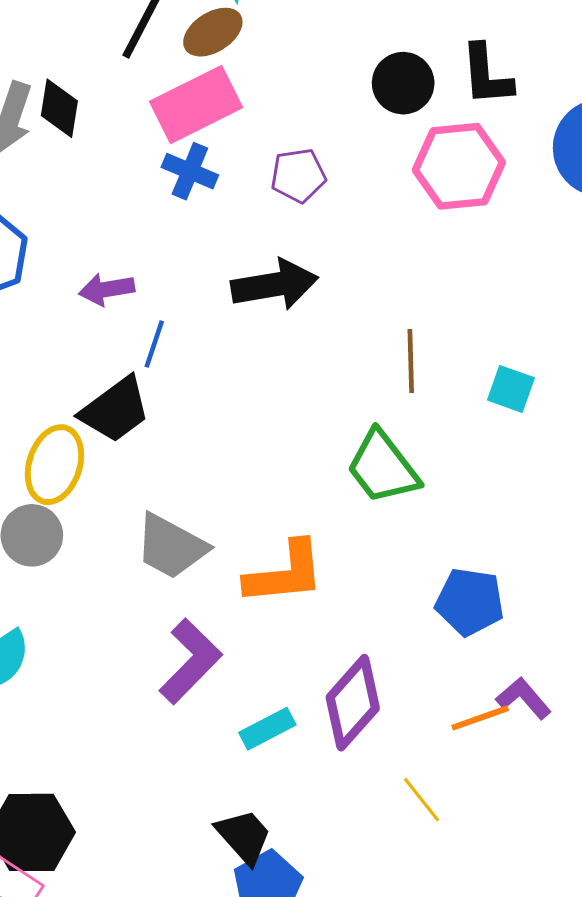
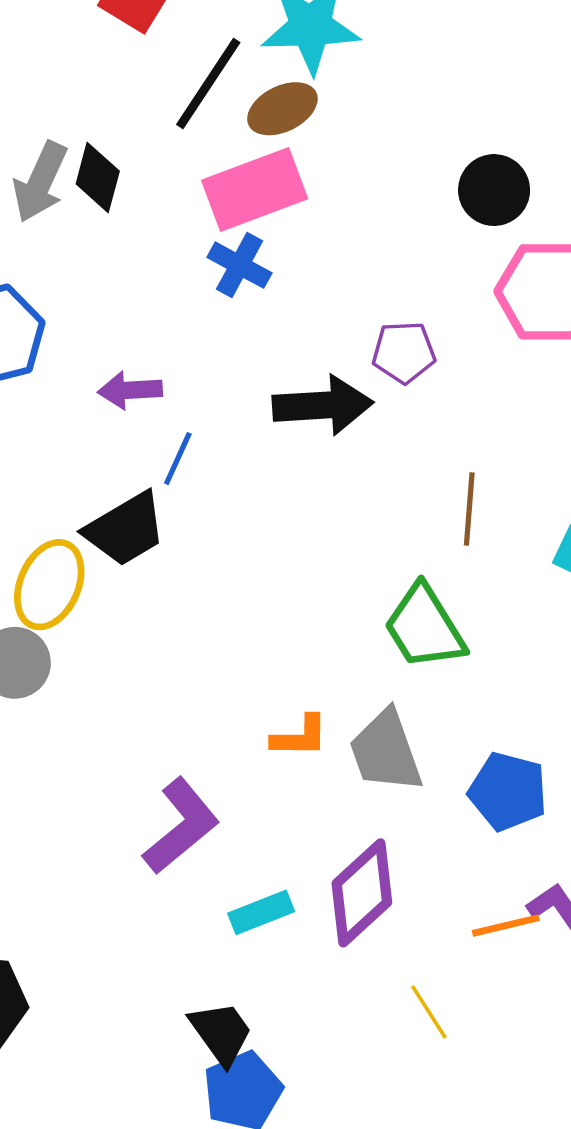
purple pentagon: (298, 175) -> (404, 352), moved
gray trapezoid: (171, 546) -> (386, 751), moved, turned 36
orange L-shape: (285, 573) -> (300, 737), size x0.6

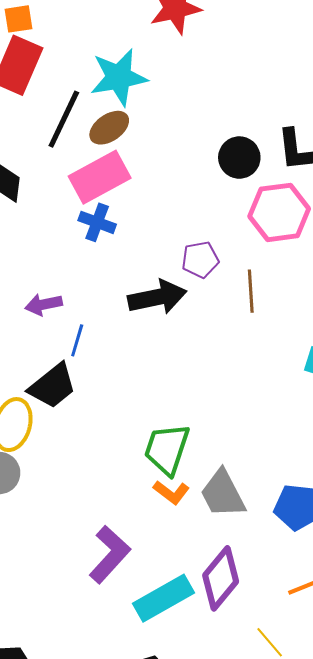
brown line: (469, 509) -> (251, 291), moved
green trapezoid: (424, 627) -> (167, 449), moved, turned 58
orange L-shape: (300, 737) -> (171, 492), turned 45
cyan rectangle: (261, 912) -> (163, 598), size x1.6

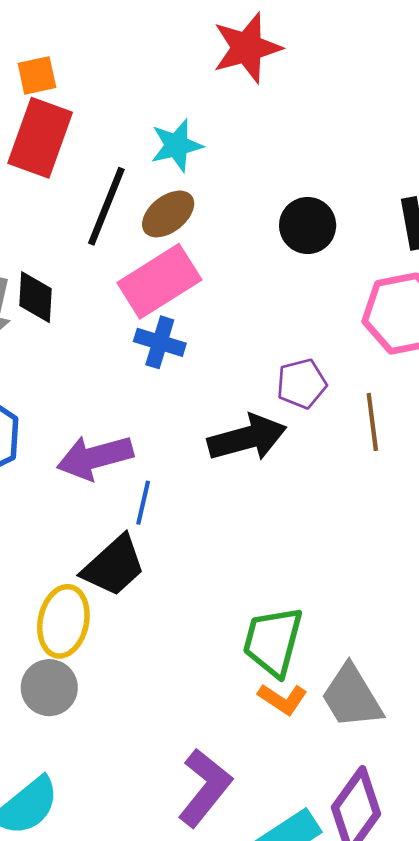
cyan star: (119, 77) -> (177, 145), size x0.7
black circle: (239, 158) -> (308, 225), moved
purple arrow: (44, 304) -> (95, 457), size x1.5

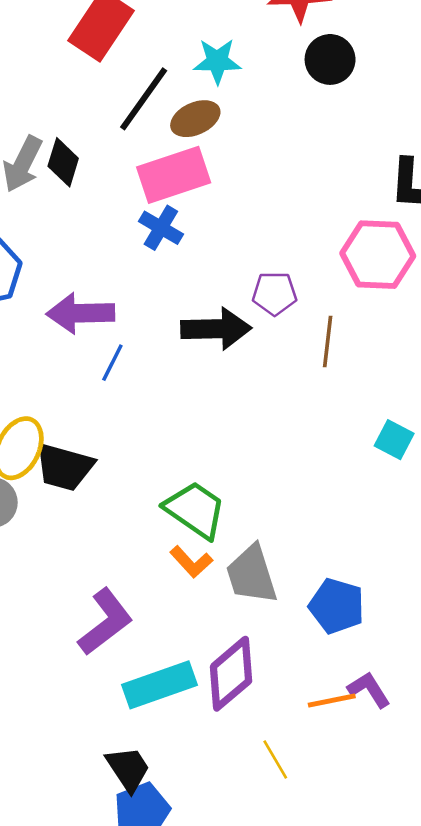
black circle: (308, 225) -> (330, 59), moved
black trapezoid: (114, 566) -> (64, 467), moved, turned 44
green trapezoid: (273, 641) -> (195, 510), turned 96

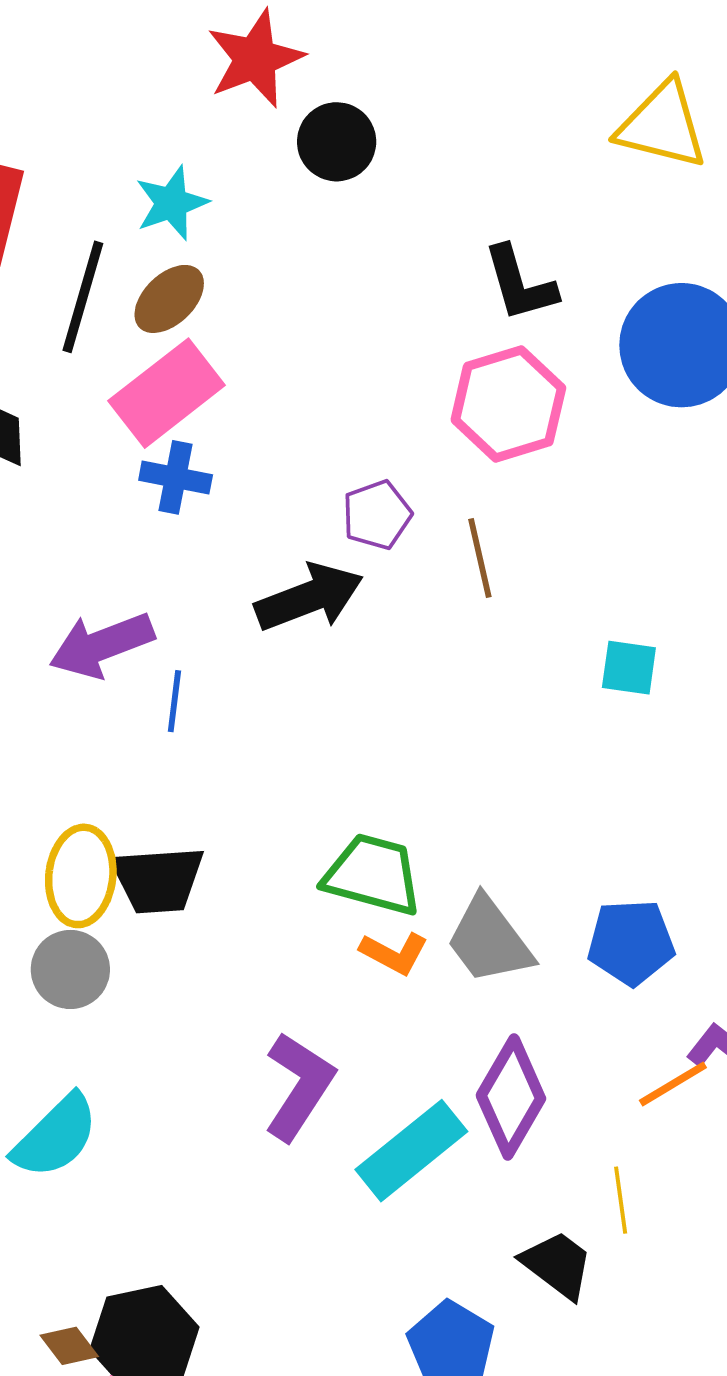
yellow line: (275, 759) -> (621, 1200), turned 42
black trapezoid: (128, 769) -> (557, 1265), moved

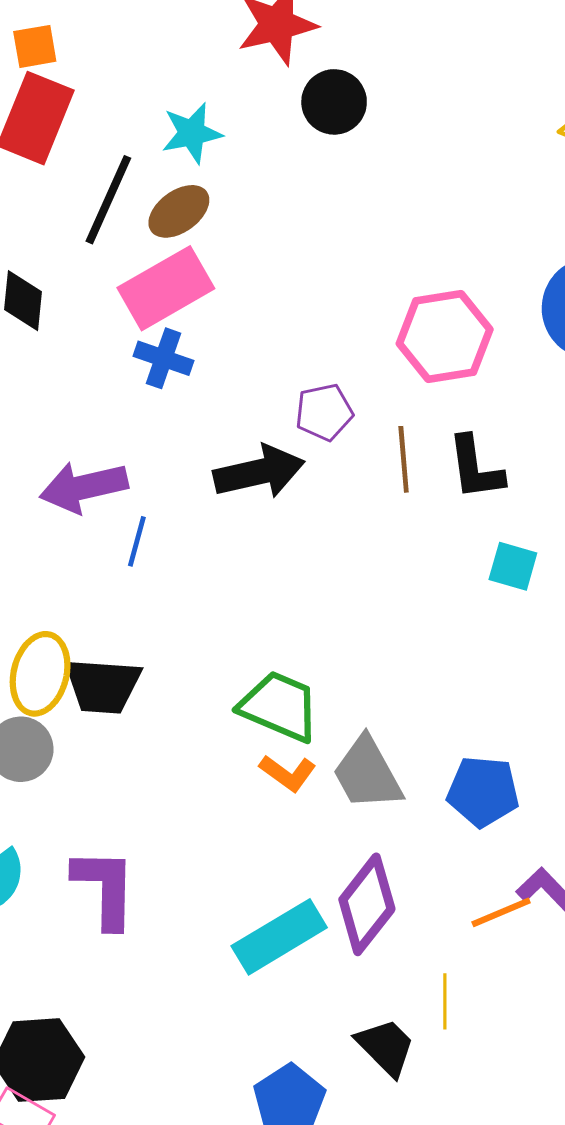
black L-shape: (520, 284) -> (475, 468), moved
purple L-shape: (299, 1086) -> (105, 888), moved, turned -40

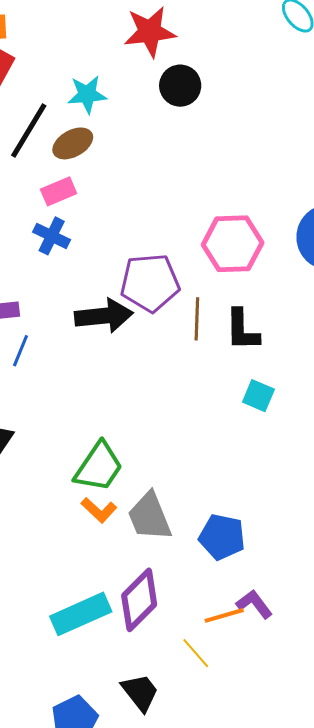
pink rectangle: (166, 288) -> (59, 191), size x0.6
purple pentagon: (324, 412) -> (150, 283), size x1.6
green trapezoid: (279, 706) -> (99, 467), turned 94
yellow line: (445, 1001) -> (196, 653), moved, turned -48

